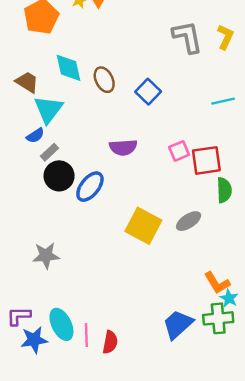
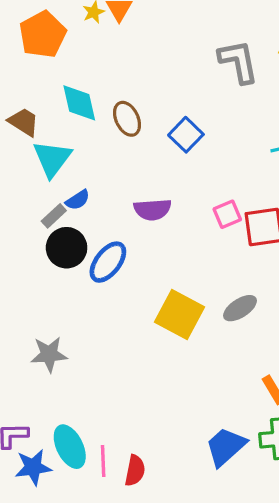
blue semicircle: (35, 136) -> (78, 200), moved

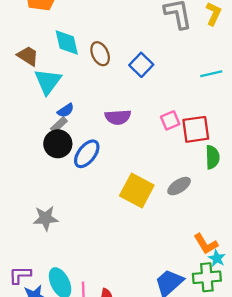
gray rectangle: (54, 216) -> (59, 125), moved

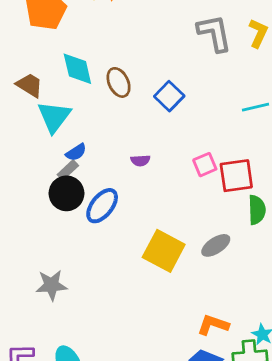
purple semicircle: (118, 117) -> (140, 161), size x0.6
orange L-shape: (206, 244) -> (213, 325), moved, turned 140

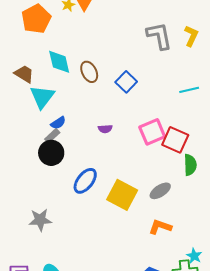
pink square: (205, 165) -> (152, 132), size x1.5
red square: (236, 176) -> (175, 140), turned 32
blue ellipse: (102, 206) -> (85, 181), moved
orange L-shape: (213, 325) -> (160, 227), moved

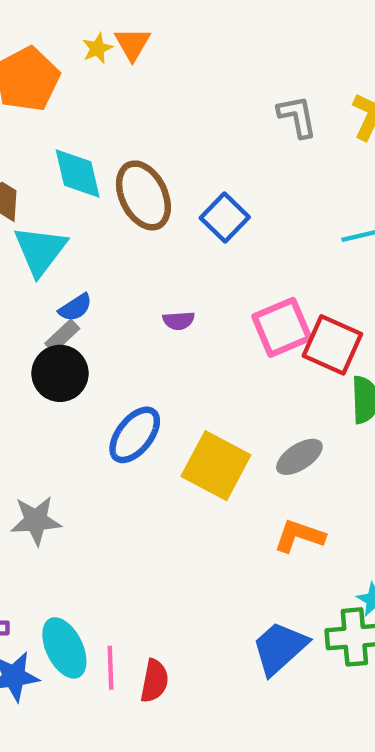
gray L-shape: (159, 36) -> (297, 116), size x0.7
brown ellipse: (89, 72) -> (143, 195), size x1.4

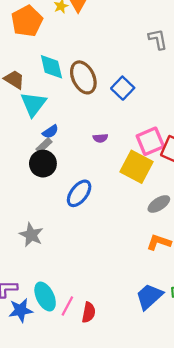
yellow square: (216, 466) -> (137, 167), moved
gray star: (36, 521) -> (31, 235), turned 30
pink line: (111, 668) -> (67, 306), turned 30

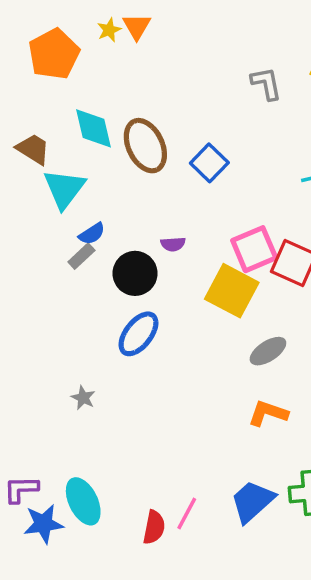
black circle: (43, 164) -> (135, 273), moved
gray star: (31, 235) -> (83, 398), moved, size x0.6
pink line: (67, 306) -> (187, 513), moved

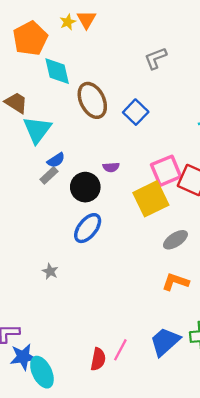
gray L-shape: (266, 83) -> (156, 58), moved, turned -100
cyan diamond: (94, 128) -> (57, 71), moved
yellow square: (232, 291) -> (151, 199), turned 36
cyan ellipse: (83, 501) -> (42, 372), moved

